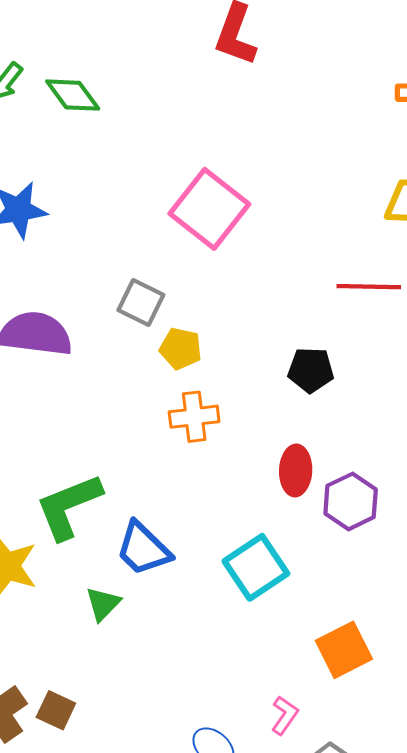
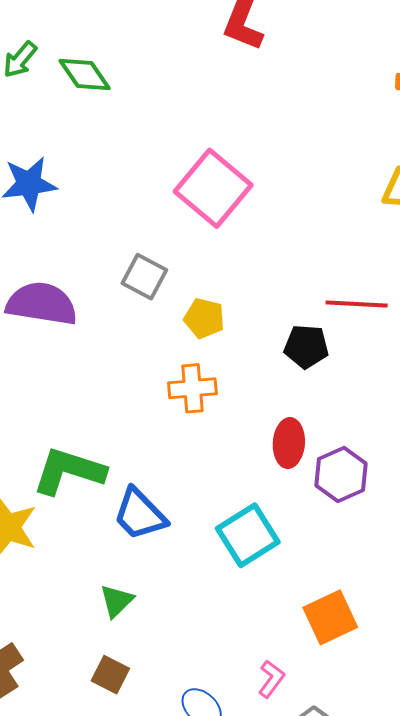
red line: (369, 287) -> (357, 304), moved
yellow pentagon: (181, 349) -> (204, 318), moved
green L-shape: (69, 506) -> (69, 471), turned 38
green triangle: (103, 604) -> (117, 601), moved
brown square: (56, 710) -> (110, 675), moved

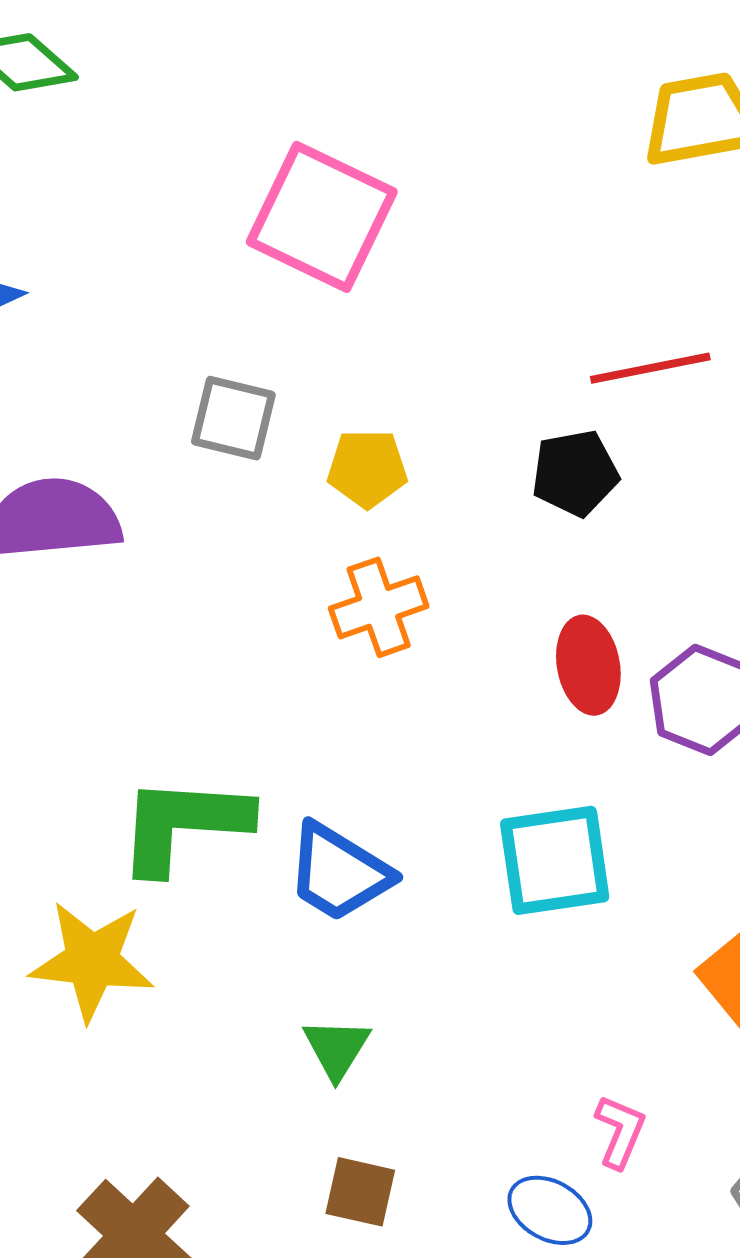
cyan square: (248, 535) -> (555, 860), turned 38
pink L-shape: (271, 679) -> (620, 1132), moved

